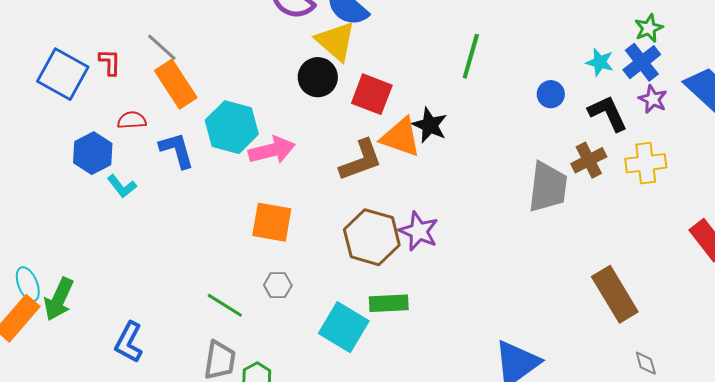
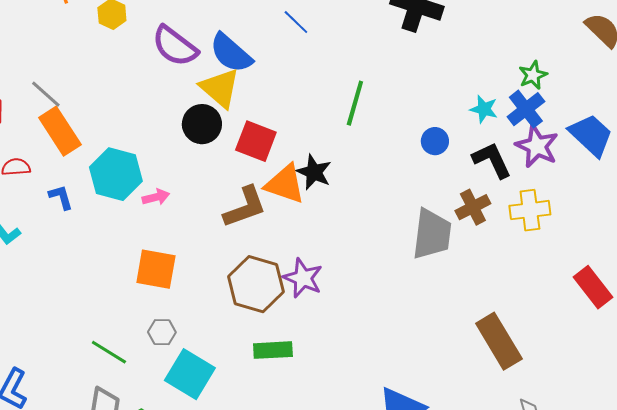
purple star: (653, 99) -> (537, 146), size x1.5
blue L-shape: (177, 150) -> (61, 197), size x0.7
pink arrow: (272, 150) -> (156, 197), size x0.6
cyan square: (344, 327) -> (190, 374), moved

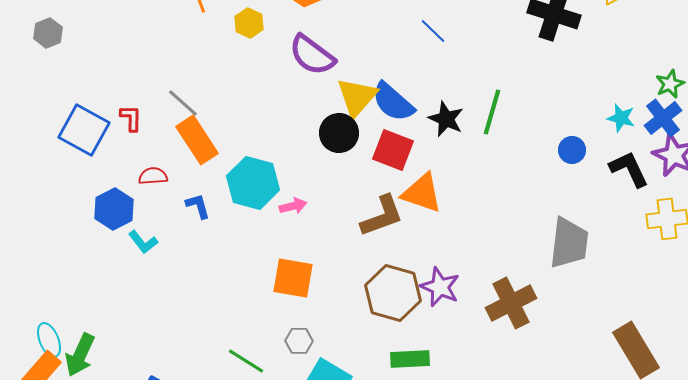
blue semicircle: (231, 53) -> (393, 102), moved
yellow triangle: (220, 88) -> (357, 97), turned 30
black star: (314, 172) -> (446, 119), moved
brown cross: (473, 207) -> (511, 303), moved, size x1.4

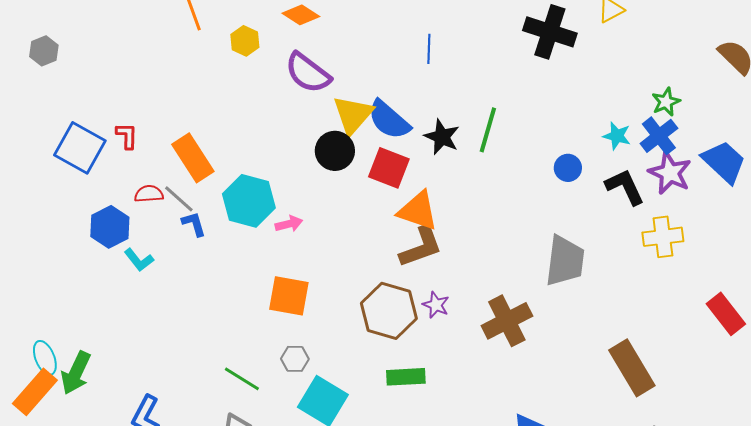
blue line: (433, 31) -> (429, 49), turned 48
gray line: (183, 103) -> (179, 199), moved
brown L-shape: (382, 216) -> (421, 247), moved
purple star: (440, 287) -> (436, 305), size x0.7

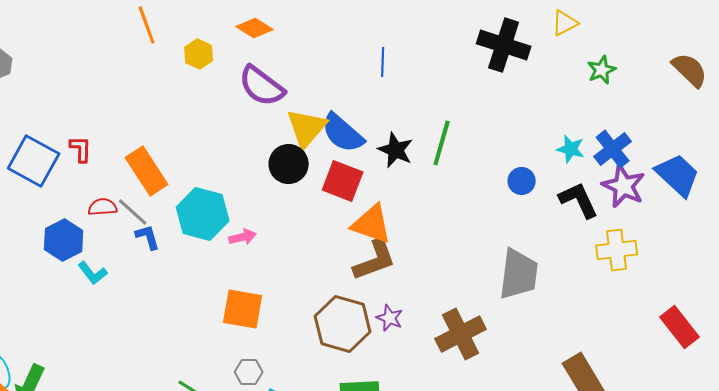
green star: (666, 102) -> (602, 70), moved

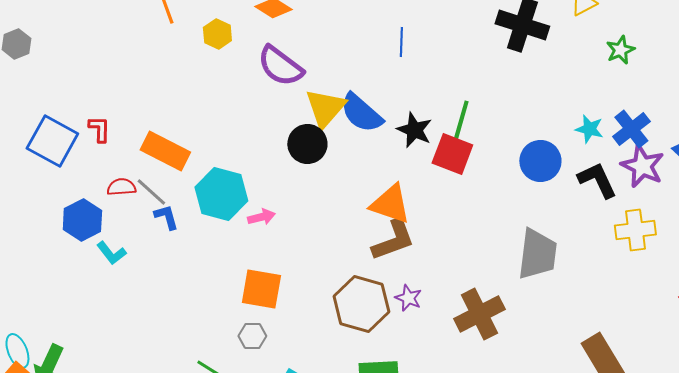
orange rectangle: (147, 171) -> (165, 151), turned -30
red square: (343, 181) -> (452, 154), moved
blue circle: (522, 181) -> (540, 161), size x1.5
gray hexagon: (249, 372) -> (252, 336), moved

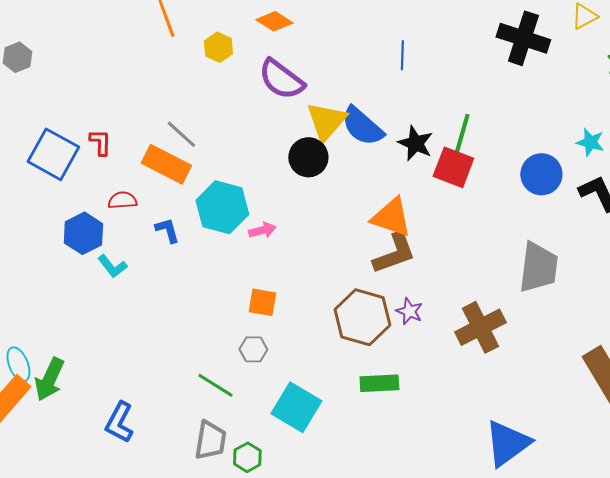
gray line: (151, 192) -> (181, 134), moved
orange square: (261, 289) -> (262, 302), size x0.7

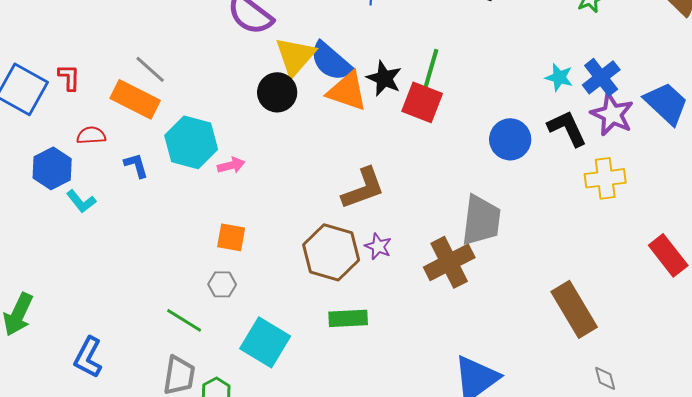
blue circle: (541, 174) -> (510, 139), moved
orange triangle: (391, 217) -> (347, 91), moved
gray trapezoid: (538, 267) -> (481, 220), moved

